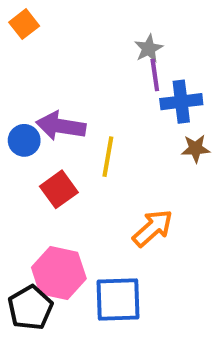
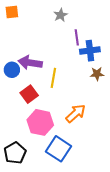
orange square: (24, 24) -> (12, 12), turned 32
gray star: (149, 49) -> (61, 15), moved
pink hexagon: (59, 273) -> (40, 122), moved
blue square: (118, 300) -> (58, 149), turned 35

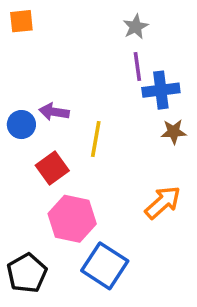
gray star: (61, 15) -> (136, 27), moved
purple arrow: (30, 63) -> (54, 112), size x0.7
orange arrow: (76, 113) -> (163, 202), moved

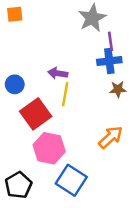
gray star: (136, 27) -> (92, 18), size x1.6
purple line: (137, 67) -> (111, 41), moved
purple arrow: (54, 112) -> (58, 73), moved
red square: (52, 168) -> (36, 114), size x1.4

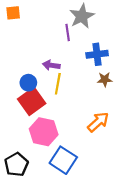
purple line: (111, 41) -> (68, 33), moved
blue circle: (15, 84) -> (28, 83), moved

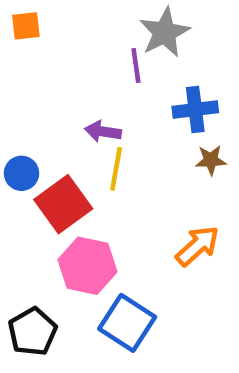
blue circle: (28, 83) -> (21, 173), moved

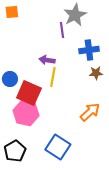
red square: (63, 204) -> (29, 93), turned -30
pink hexagon: (87, 266) -> (26, 113), moved

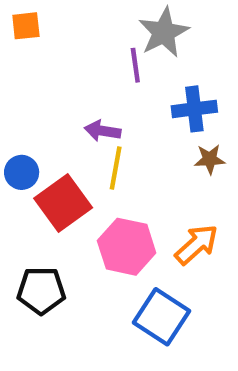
red square: (29, 93) -> (63, 203), turned 30
pink hexagon: (26, 113) -> (127, 247), moved
blue square: (58, 147) -> (162, 317), moved
black pentagon: (15, 151) -> (41, 290), moved, turned 30

